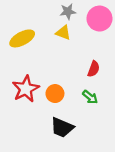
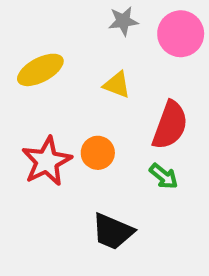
yellow triangle: (63, 33) -> (117, 85), moved
red semicircle: (94, 69) -> (170, 125), size x1.6
orange circle: (55, 94) -> (98, 153), moved

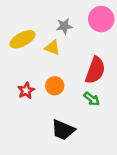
gray star: (123, 21) -> (64, 26), moved
yellow triangle: (117, 85) -> (52, 48), moved
red star: (47, 161) -> (26, 91), size x0.6

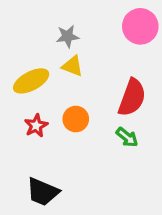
gray star: (64, 26) -> (67, 36), moved
yellow ellipse: (23, 39) -> (31, 81), moved
black trapezoid: (63, 130) -> (43, 192), moved

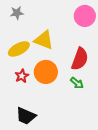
gray star: (67, 36) -> (17, 13), moved
yellow triangle: (72, 66) -> (44, 40), size x1.5
orange circle: (76, 119) -> (46, 72), size x1.5

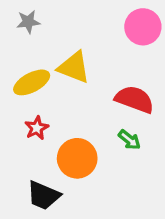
red semicircle: (80, 59) -> (134, 99), turned -90
orange circle: (46, 72) -> (77, 158), moved

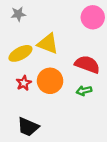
green arrow: (129, 140) -> (84, 91), turned 128
orange circle: (77, 158) -> (50, 81), moved

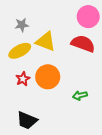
gray star: (18, 14) -> (22, 25), moved
red semicircle: (87, 64) -> (83, 44), moved
green arrow: (84, 91) -> (80, 95), moved

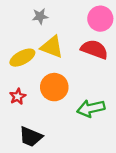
gray star: (22, 25) -> (40, 16), moved
red star: (23, 79) -> (18, 97), moved
green arrow: (80, 95) -> (91, 108), size x1.6

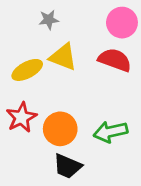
orange circle: (54, 87) -> (60, 129), moved
red star: (18, 97) -> (21, 117), size x1.5
black trapezoid: (31, 137) -> (67, 166), moved

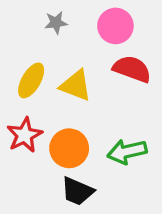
pink circle: (122, 23) -> (115, 26), moved
yellow triangle: (63, 57) -> (76, 85), moved
yellow ellipse: (27, 70) -> (31, 80), turned -32

